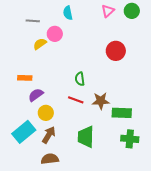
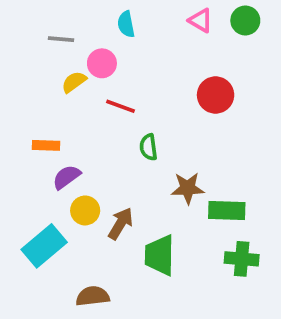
pink triangle: (108, 11) -> (201, 20), turned -48
red line: (76, 100) -> (121, 106), moved
brown arrow: (49, 135) -> (121, 224), moved

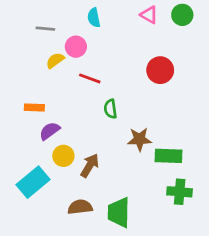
green trapezoid: (160, 255) -> (119, 213), moved
brown semicircle: (93, 296) -> (80, 207), moved

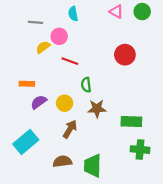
brown star: (139, 139) -> (97, 109), moved
yellow circle: (63, 156) -> (65, 103), moved

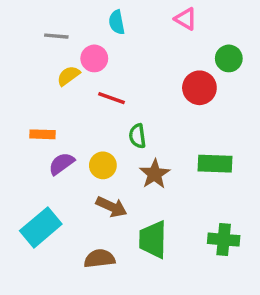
green circle: (142, 12) -> (229, 58), moved
brown star: (97, 109) -> (155, 174), turned -30
green rectangle: (131, 122) -> (215, 164), moved
brown arrow: (70, 129) -> (112, 207), turned 84
green trapezoid: (93, 166) -> (153, 240), moved

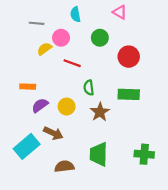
green circle: (229, 58) -> (100, 38), moved
green rectangle: (215, 164) -> (129, 94), moved
brown arrow: (112, 207) -> (53, 133), moved

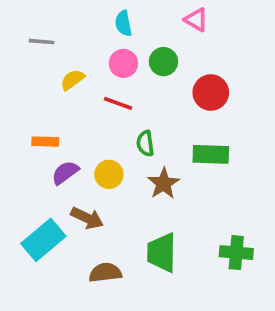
gray line: (37, 23) -> (42, 42), moved
pink circle: (61, 38) -> (123, 63), moved

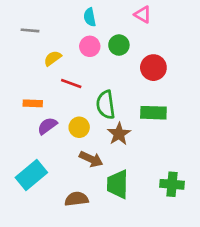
red line: (118, 103) -> (71, 83), moved
green semicircle: (145, 143) -> (106, 105), size x1.5
brown arrow: (87, 218) -> (91, 159), moved

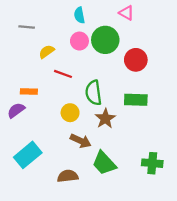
green circle: (119, 45) -> (105, 40), size x1.5
purple semicircle: (47, 126) -> (16, 110), moved
green trapezoid: (118, 184) -> (104, 163), turned -44

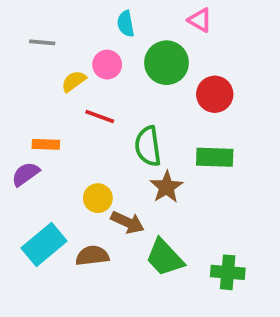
pink circle: (79, 41) -> (107, 65), moved
yellow circle: (70, 113) -> (98, 198), moved
green cross: (152, 163) -> (228, 272), moved
brown semicircle: (68, 176) -> (92, 256), moved

